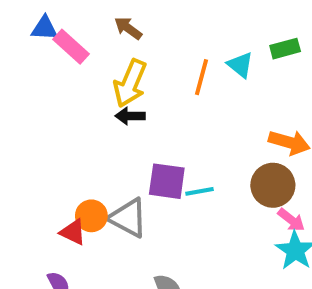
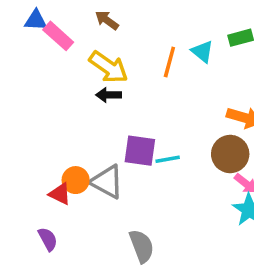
yellow arrow: (130, 83) -> (109, 67), turned -78

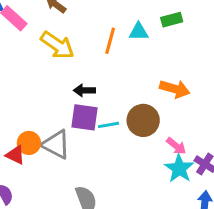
cyan triangle: (202, 52) -> (139, 32), turned -40
black arrow: (109, 95) -> (85, 90), moved
brown circle: (230, 154) -> (143, 120), moved

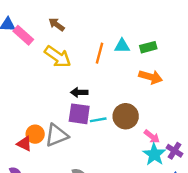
green rectangle: (172, 20) -> (148, 47), moved
orange arrow: (175, 89) -> (151, 77), moved
gray triangle: (56, 144) -> (57, 135), turned -50

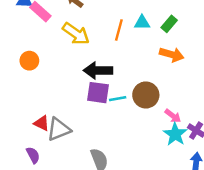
green rectangle: (148, 47) -> (169, 24), turned -35
black arrow: (79, 92) -> (98, 70), size x1.6
orange circle: (35, 134) -> (29, 61), moved
gray triangle: (57, 135) -> (59, 129), moved

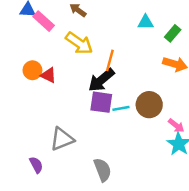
cyan triangle: (142, 23) -> (146, 22), moved
orange line: (119, 30) -> (110, 60), moved
black arrow: (98, 70) -> (101, 80), turned -40
red triangle: (42, 123) -> (48, 75), moved

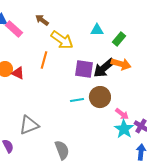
yellow arrow: (79, 43) -> (62, 40), moved
orange line: (110, 60) -> (44, 60), moved
black arrow: (101, 80) -> (104, 68), moved
purple square: (101, 102) -> (84, 69), moved

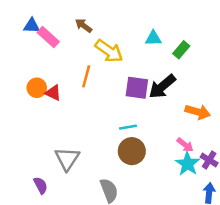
orange arrow: (121, 64) -> (198, 112), moved
brown circle: (100, 97) -> (132, 151), moved
gray triangle: (29, 125) -> (67, 159), turned -35

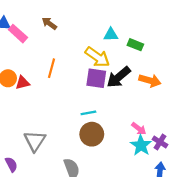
green rectangle: (181, 50) -> (135, 45), turned 72
yellow arrow: (109, 51) -> (97, 57), moved
red triangle: (53, 93) -> (22, 83), turned -40
orange arrow: (198, 112) -> (150, 81), moved

